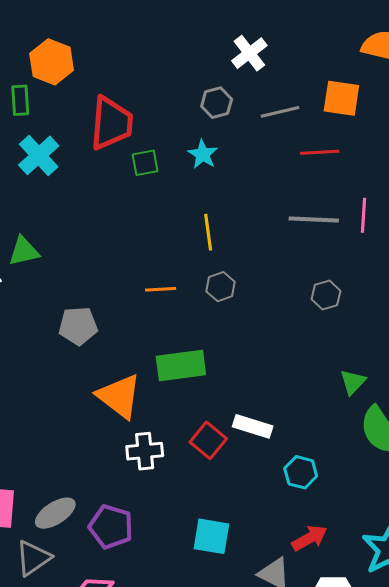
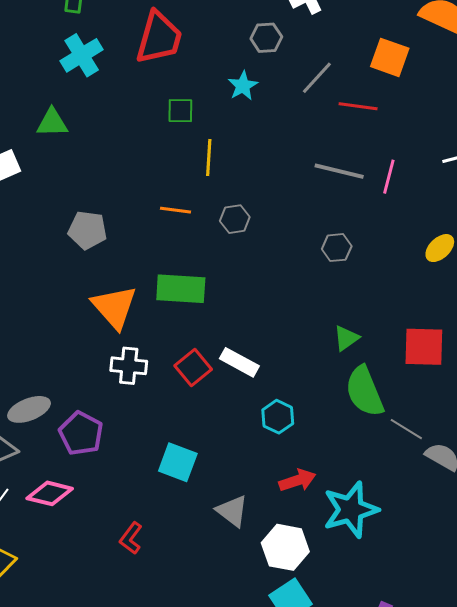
gray line: (280, 112) -> (317, 78), moved, turned -45
green square: (145, 163) -> (180, 111), moved
yellow line: (208, 232) -> (209, 157), moved
green triangle: (24, 251) -> (52, 123), moved
red arrow: (310, 538) -> (297, 480), moved

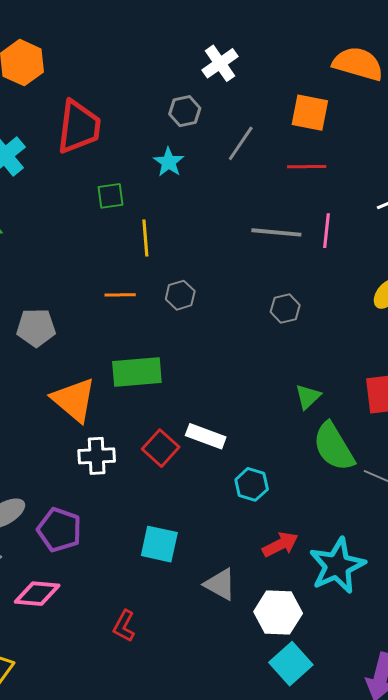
red line: (358, 106) -> (307, 167), moved

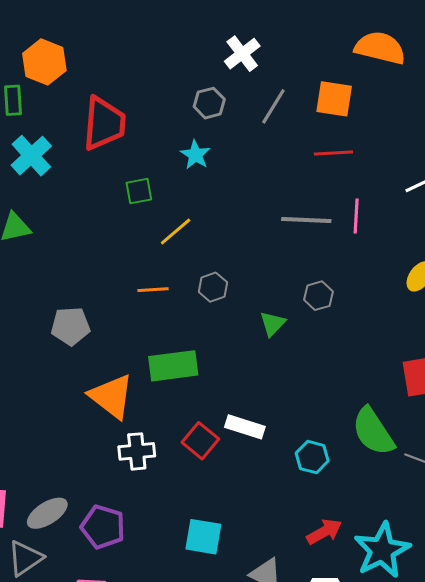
gray line: (241, 143) -> (273, 106), moved
yellow line: (145, 238) -> (176, 232), turned 57
green triangle: (308, 397) -> (273, 324), moved
cyan hexagon: (252, 484) -> (312, 457), moved

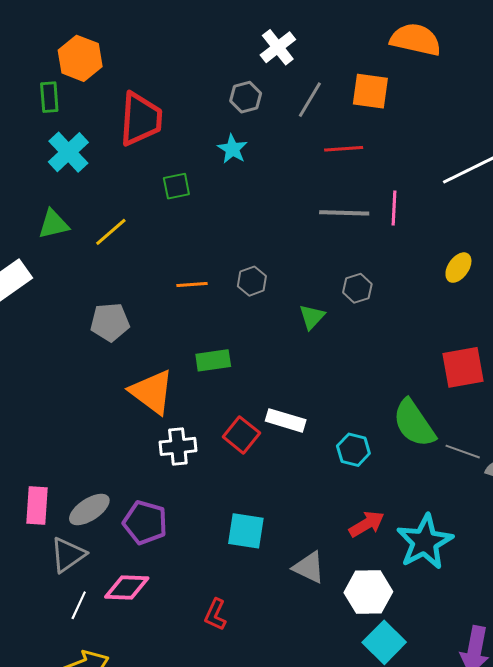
red line: (333, 153) -> (344, 149), moved
yellow line: (176, 232) -> (111, 232), moved
green rectangle: (173, 366) -> (213, 360), size x0.7

